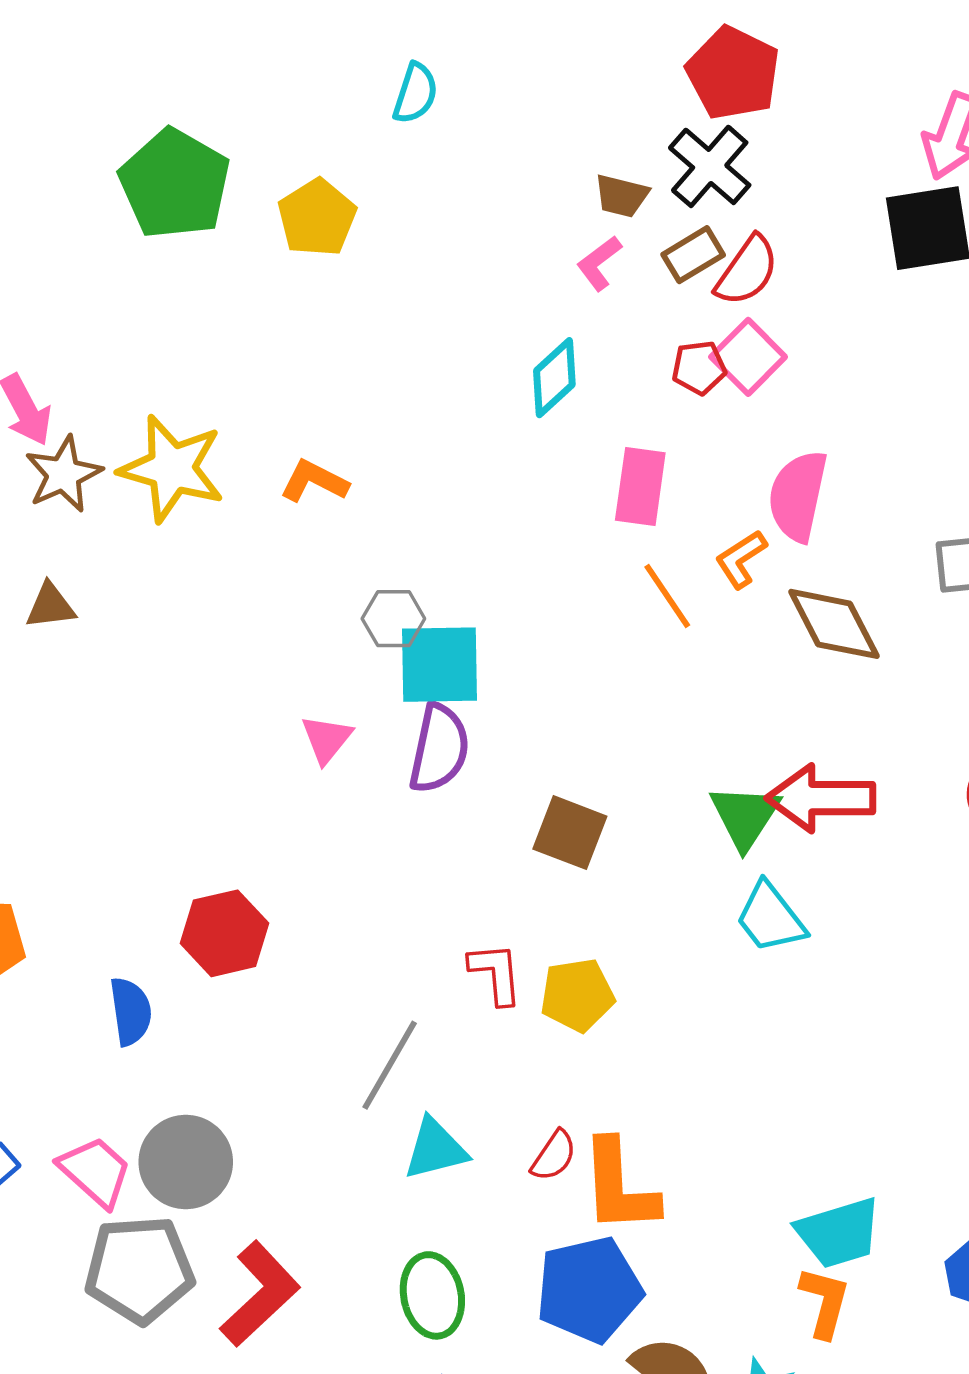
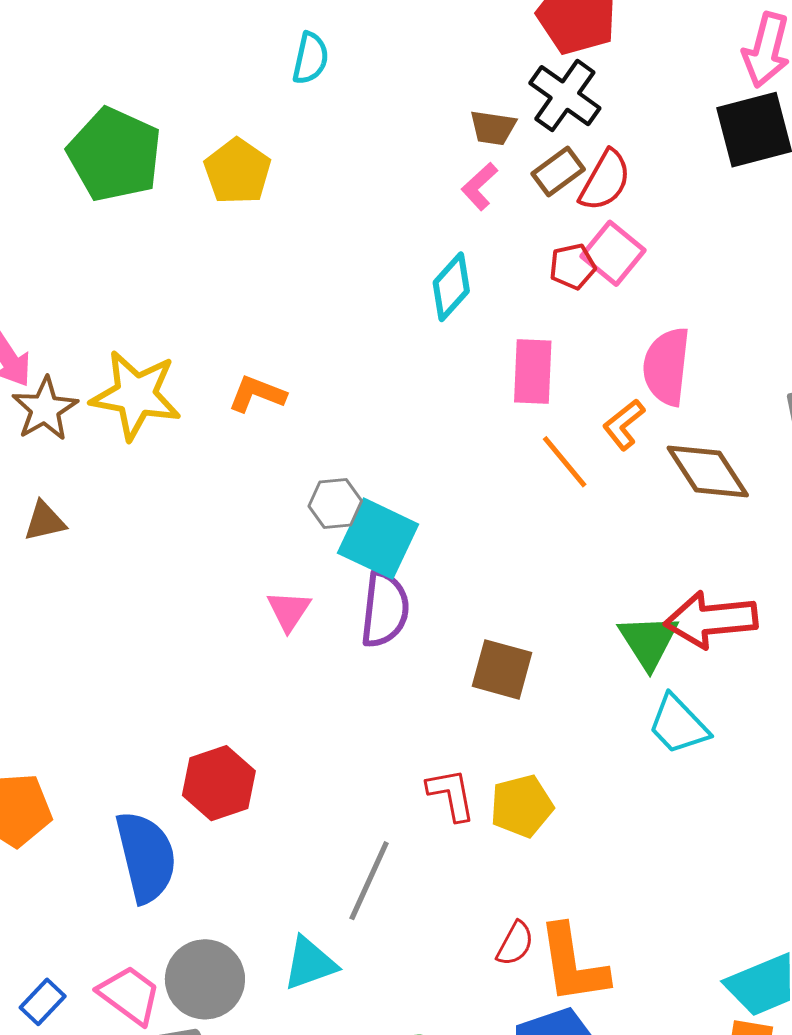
cyan square: (439, 665) -> (378, 539), turned 32
blue semicircle: (131, 1011) -> (146, 857), size x1.6
cyan triangle: (435, 1149) -> (310, 964), moved

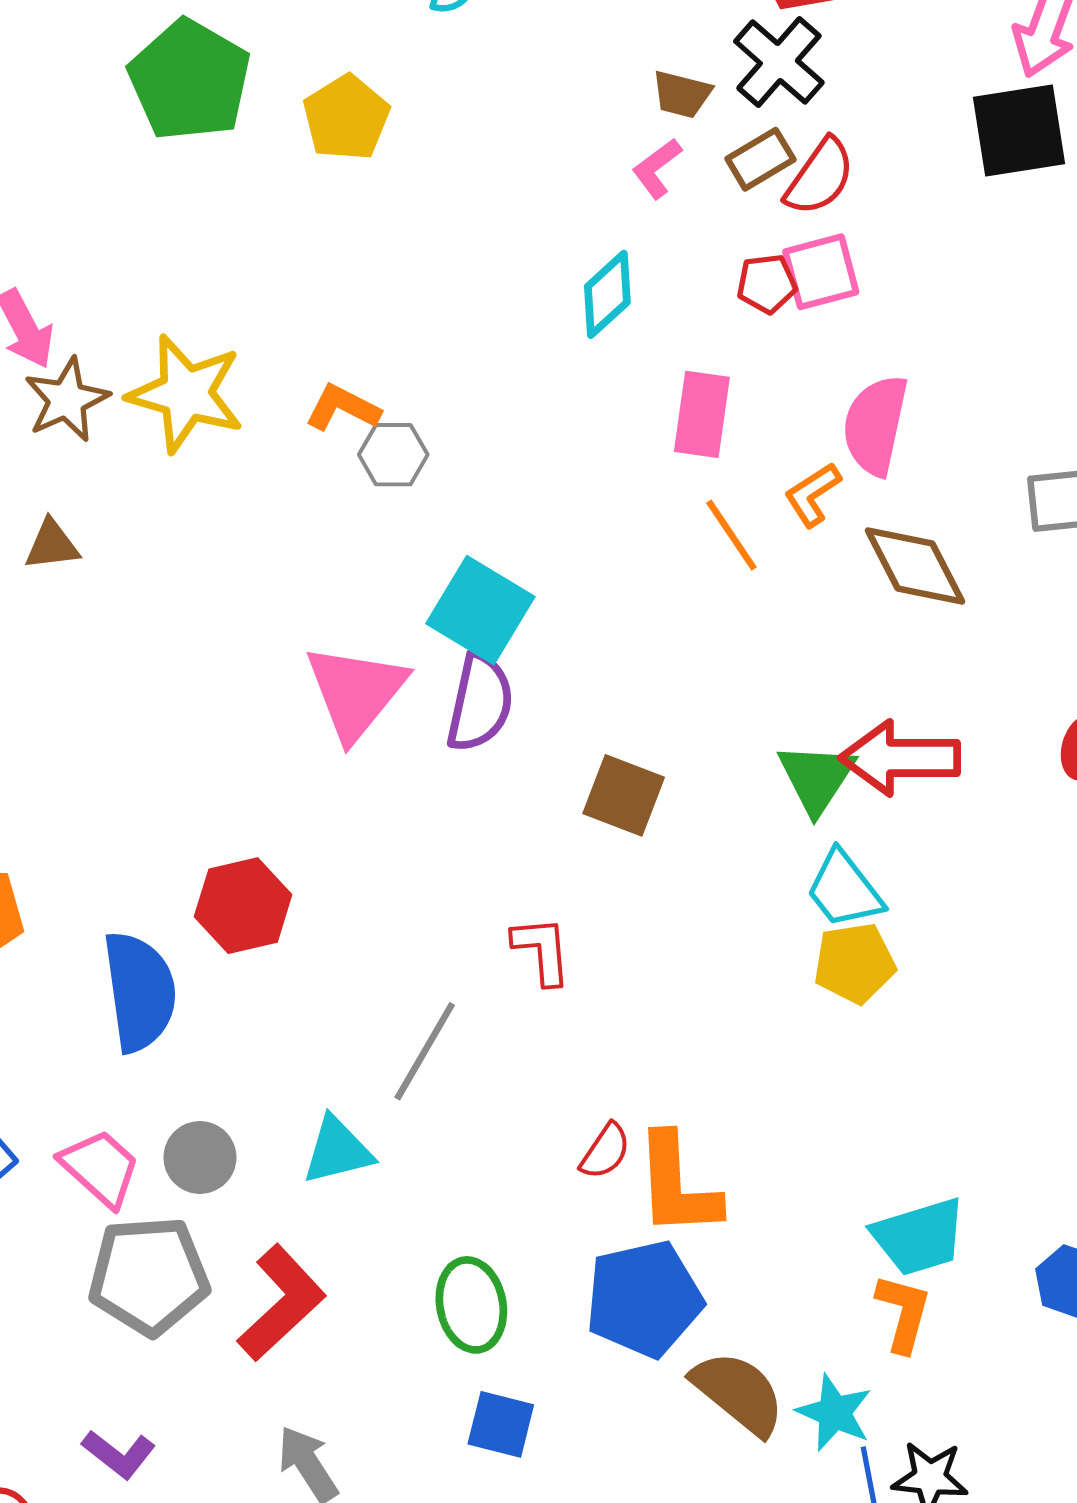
pink square: (613, 253) -> (821, 272), turned 30
gray hexagon: (335, 504) -> (393, 455), moved
pink triangle: (289, 611) -> (356, 692), size x1.8
yellow pentagon: (522, 806) -> (854, 963), moved
gray circle: (205, 979) -> (200, 1157), size x0.7

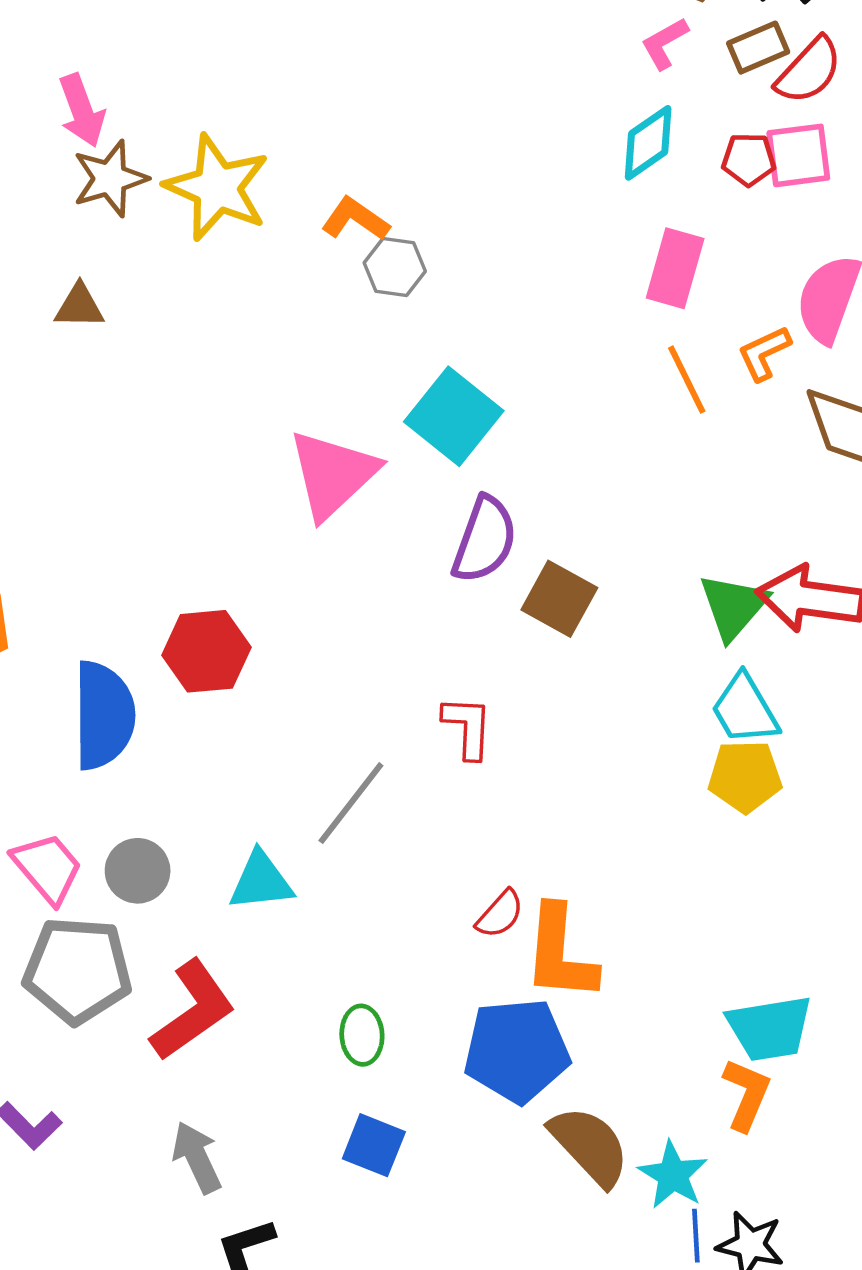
cyan diamond: (607, 294) -> (648, 143), moved
purple semicircle: (480, 703) -> (484, 540), moved
green ellipse: (471, 1305) -> (362, 1035), size x0.7

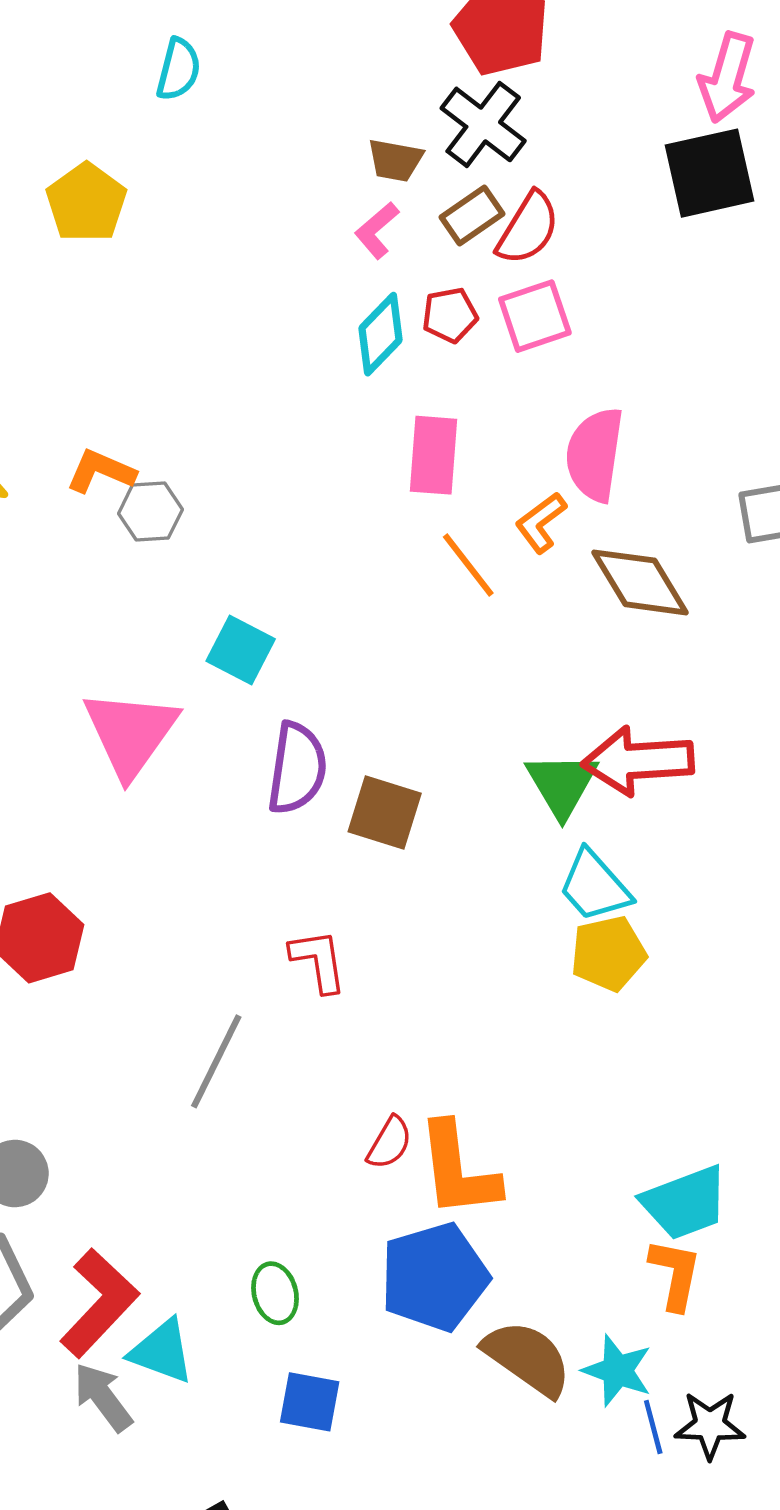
red pentagon: (749, 159) -> (450, 315), moved
cyan square: (454, 416) -> (241, 650), size x0.7
cyan triangle: (261, 881) -> (162, 1351), moved, turned 38
gray arrow: (197, 1157) -> (103, 1397), moved

